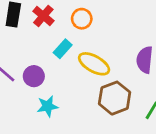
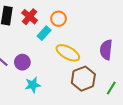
cyan rectangle: (63, 49) -> (44, 33), moved

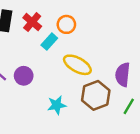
purple semicircle: (106, 50) -> (123, 75), moved
cyan star: (33, 85) -> (57, 105), moved

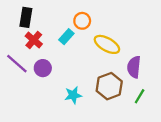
red cross: (32, 22) -> (34, 40), moved
yellow ellipse: (77, 65) -> (107, 44), moved

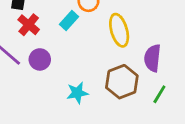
yellow ellipse: (107, 44) -> (119, 30), turned 45

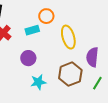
cyan rectangle: (69, 21) -> (32, 30), turned 32
purple circle: (40, 59) -> (28, 58), moved

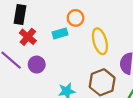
purple circle: (28, 58) -> (37, 65), moved

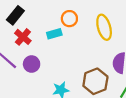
black rectangle: (20, 15) -> (15, 15), turned 30
yellow ellipse: (100, 41) -> (104, 27), moved

